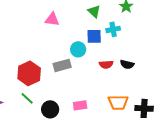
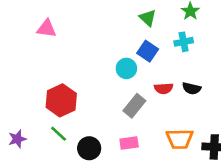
pink triangle: (52, 19) -> (47, 29), moved
cyan cross: (113, 29) -> (184, 42), moved
blue square: (94, 36) -> (148, 51), turned 35
gray rectangle: (62, 65) -> (134, 106), moved, turned -36

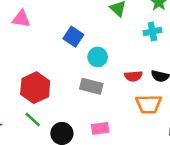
blue square: (148, 51) -> (73, 37), moved
gray rectangle: (134, 106) -> (91, 86), moved, turned 65
orange trapezoid: (180, 139) -> (149, 104), moved

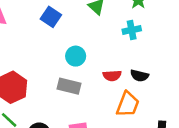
blue square: (73, 37) -> (51, 17), moved
orange trapezoid: (149, 104) -> (128, 104), turned -68

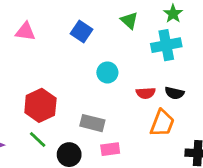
cyan cross: (132, 30) -> (166, 45), size x1.5
gray rectangle: (69, 86) -> (92, 123), moved

